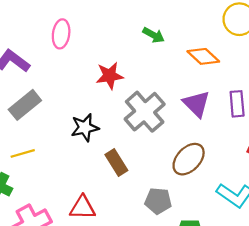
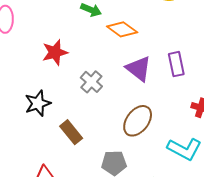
orange diamond: (203, 56) -> (122, 29), moved
gray cross: (145, 112) -> (91, 82), size x0.6

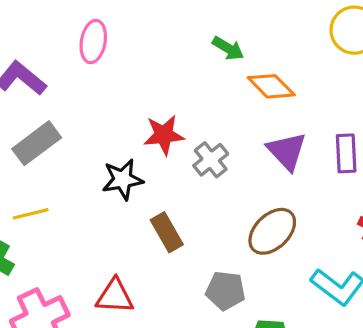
red star: (55, 52) -> (164, 135), moved

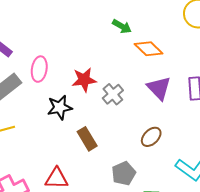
pink ellipse: (93, 42) -> (39, 69), moved
brown ellipse: (272, 231) -> (151, 137), size x0.7
gray pentagon: (225, 291) -> (124, 173), turned -30

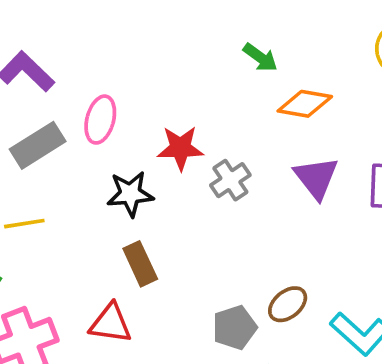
orange diamond: (149, 49) -> (305, 104), turned -40
brown ellipse: (151, 137) -> (288, 304), moved
brown rectangle: (87, 139) -> (140, 264), moved

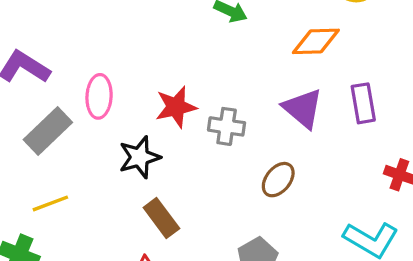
orange diamond: (305, 104) -> (316, 41), moved
gray cross: (230, 180) -> (227, 126), turned -36
brown ellipse: (288, 304) -> (278, 180), moved

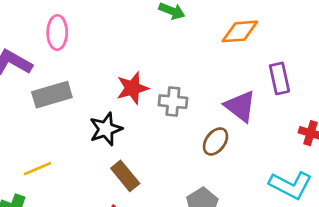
pink ellipse: (99, 96) -> (57, 33), moved
purple triangle: (303, 108) -> (240, 106), moved
gray rectangle: (48, 131) -> (52, 95), moved, turned 30

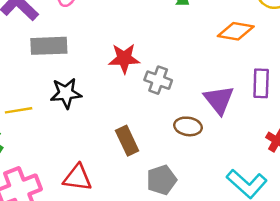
black star: (106, 129) -> (66, 93), moved
brown ellipse: (216, 141) -> (188, 126), turned 48
brown rectangle: (125, 176) -> (127, 141), moved

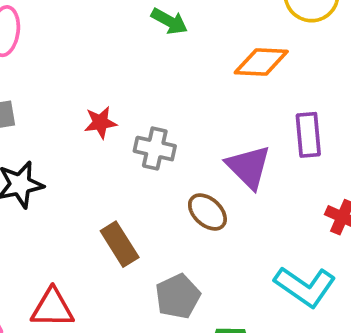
red star: (124, 58) -> (100, 123), size x0.7
brown ellipse: (188, 126) -> (207, 212), turned 40

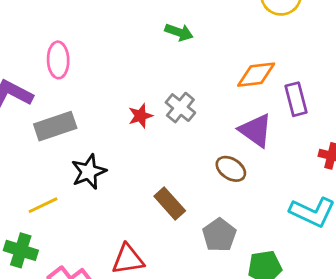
orange diamond: (261, 62) -> (256, 75), moved
gray cross: (155, 149) -> (180, 108), moved, turned 36

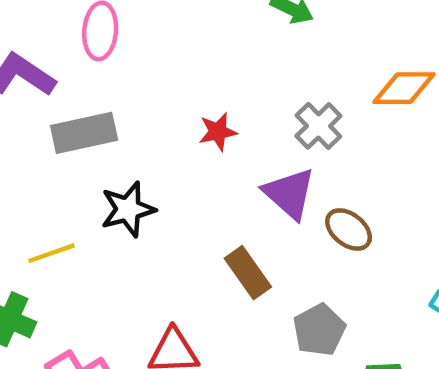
gray cross: (180, 108) -> (318, 126), moved
purple triangle: (256, 130) -> (289, 193), moved

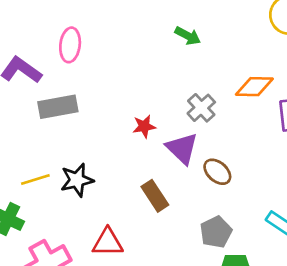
red star: (218, 132) -> (144, 126), moved
black star: (128, 209) -> (77, 180), moved
gray pentagon: (319, 330) -> (216, 232), moved

